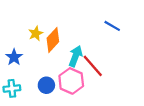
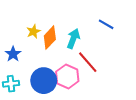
cyan arrow: (76, 56) -> (73, 39), moved
blue circle: (46, 85) -> (44, 81), size x1.6

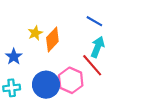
blue line: (106, 24) -> (94, 21), moved
cyan arrow: (73, 39) -> (98, 47), moved

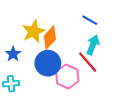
yellow star: (35, 33) -> (34, 31), size x1.6
blue circle: (46, 85) -> (48, 63), moved

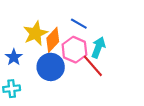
blue line: (90, 20) -> (79, 24), moved
pink hexagon: (67, 76) -> (74, 50), moved

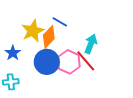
blue line: (79, 24) -> (60, 22), moved
pink hexagon: (74, 50) -> (69, 62), moved

